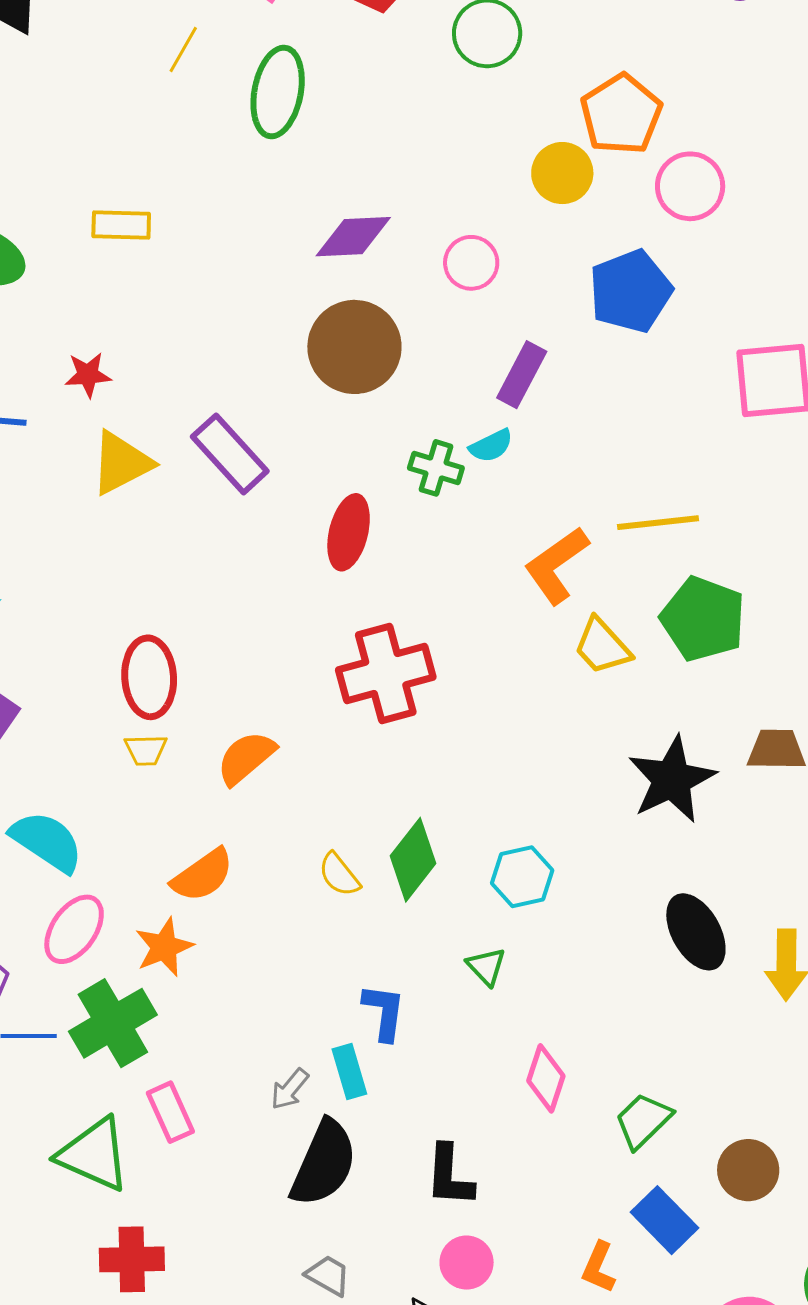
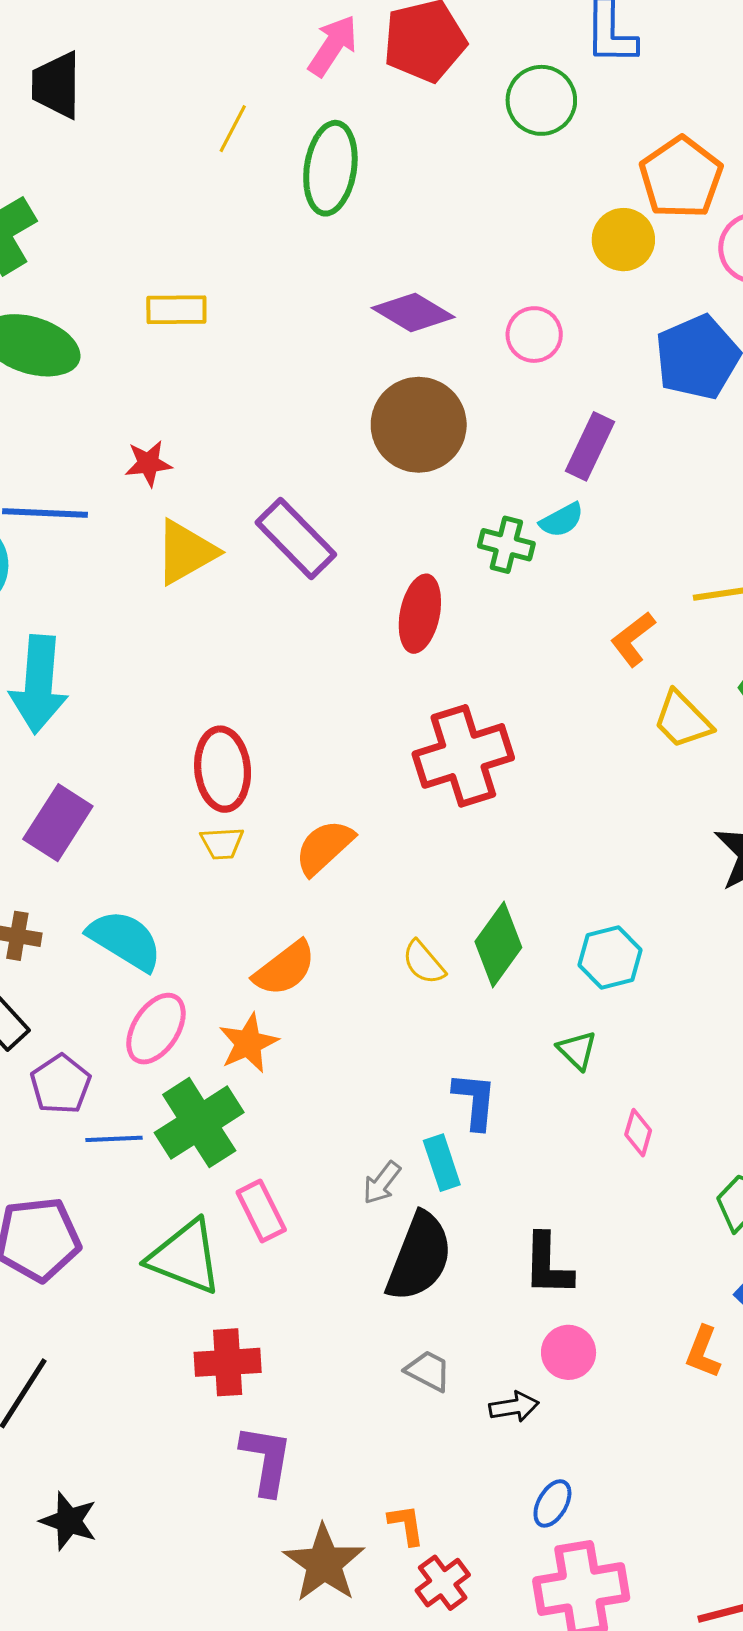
purple diamond: (353, 237) -> (413, 312), turned 36
orange L-shape: (556, 565) -> (633, 639), size x0.7
pink diamond: (546, 1078) -> (638, 1133), moved, size x0.7

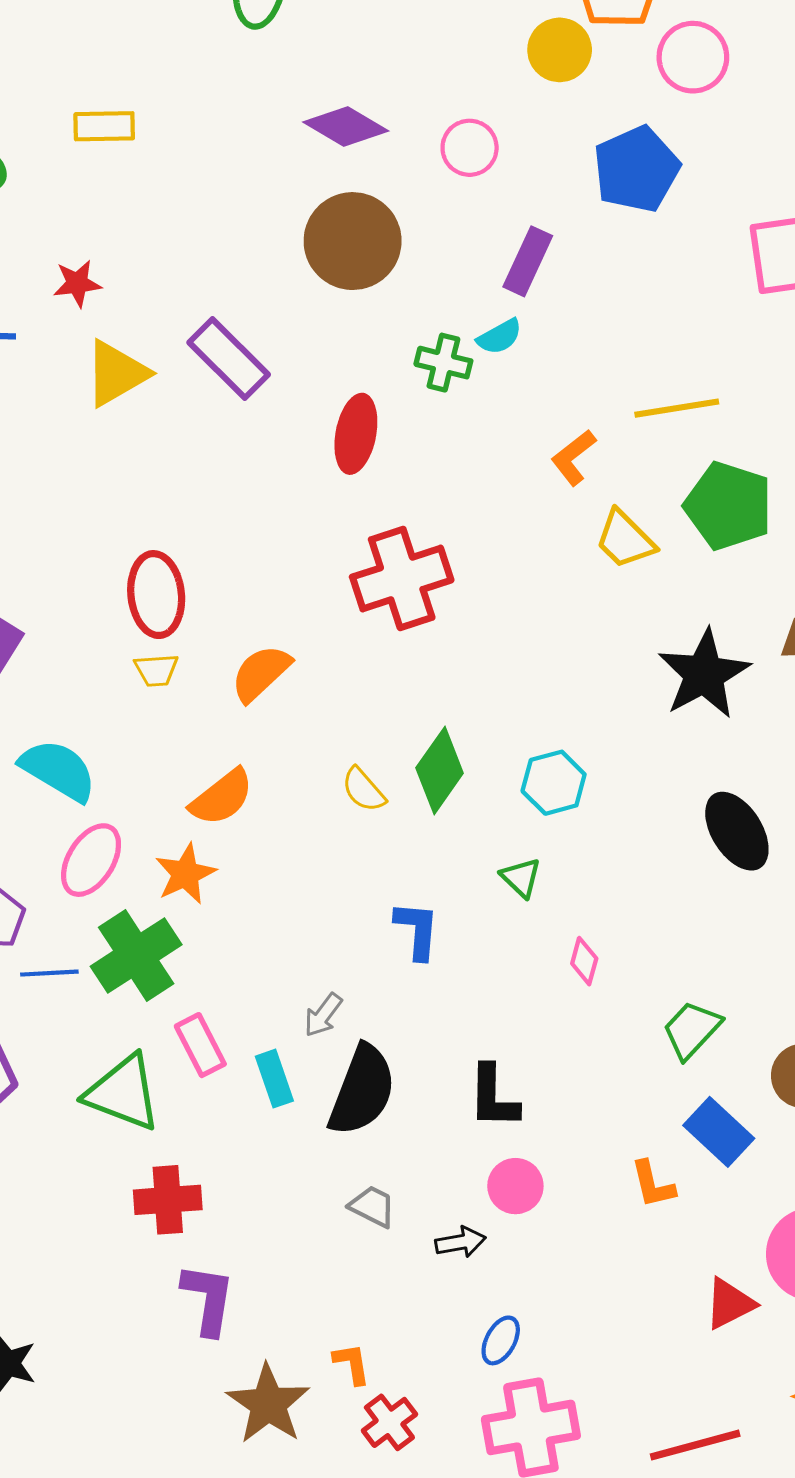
cyan rectangle: (442, 1163) -> (274, 1079), moved
orange L-shape: (703, 1352) -> (653, 1184), turned -34

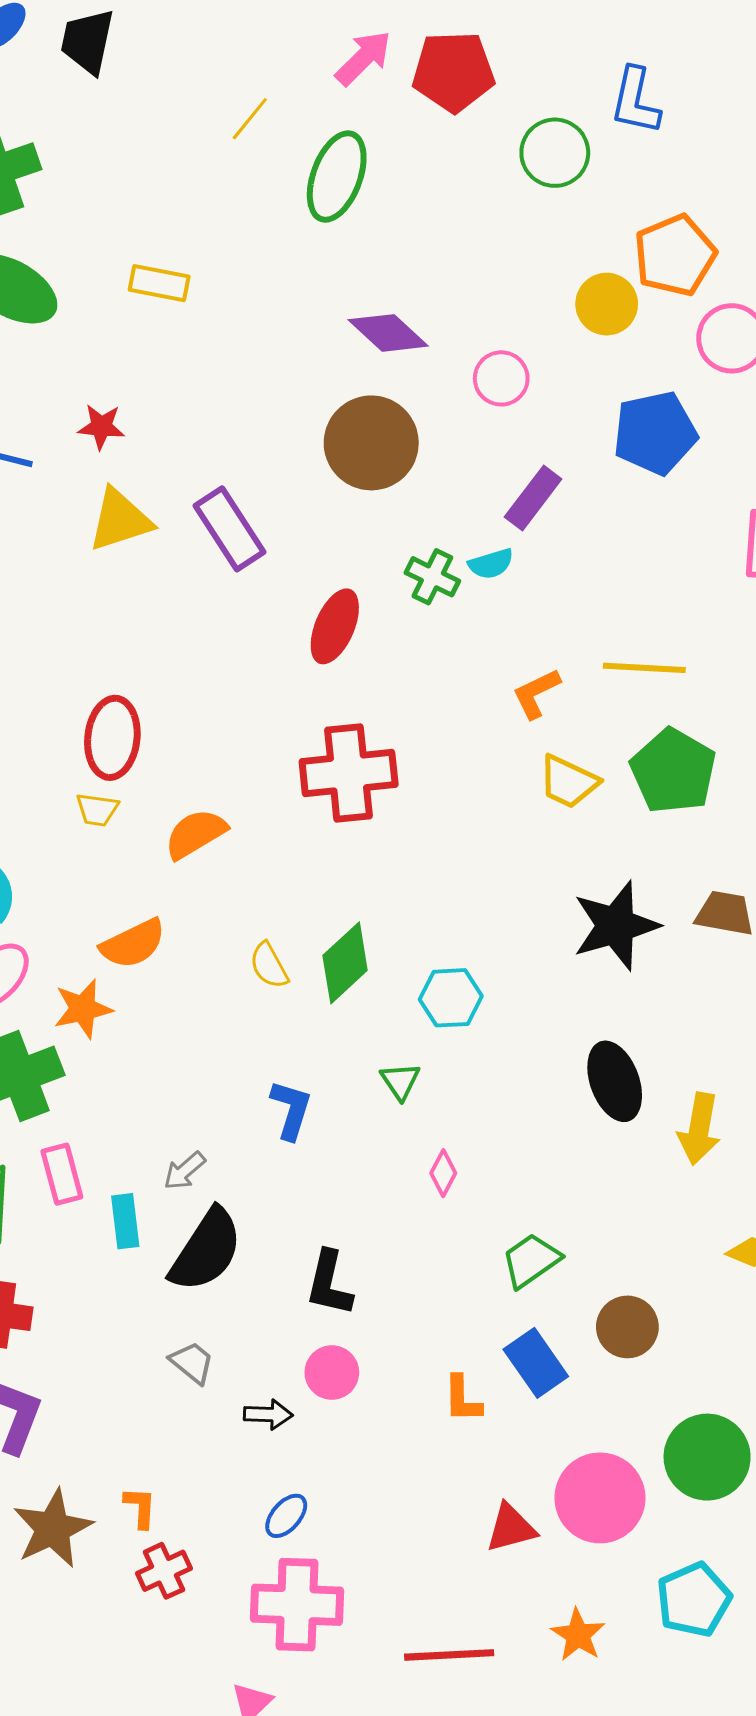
yellow trapezoid: (625, 539) -> (568, 782), turned -32

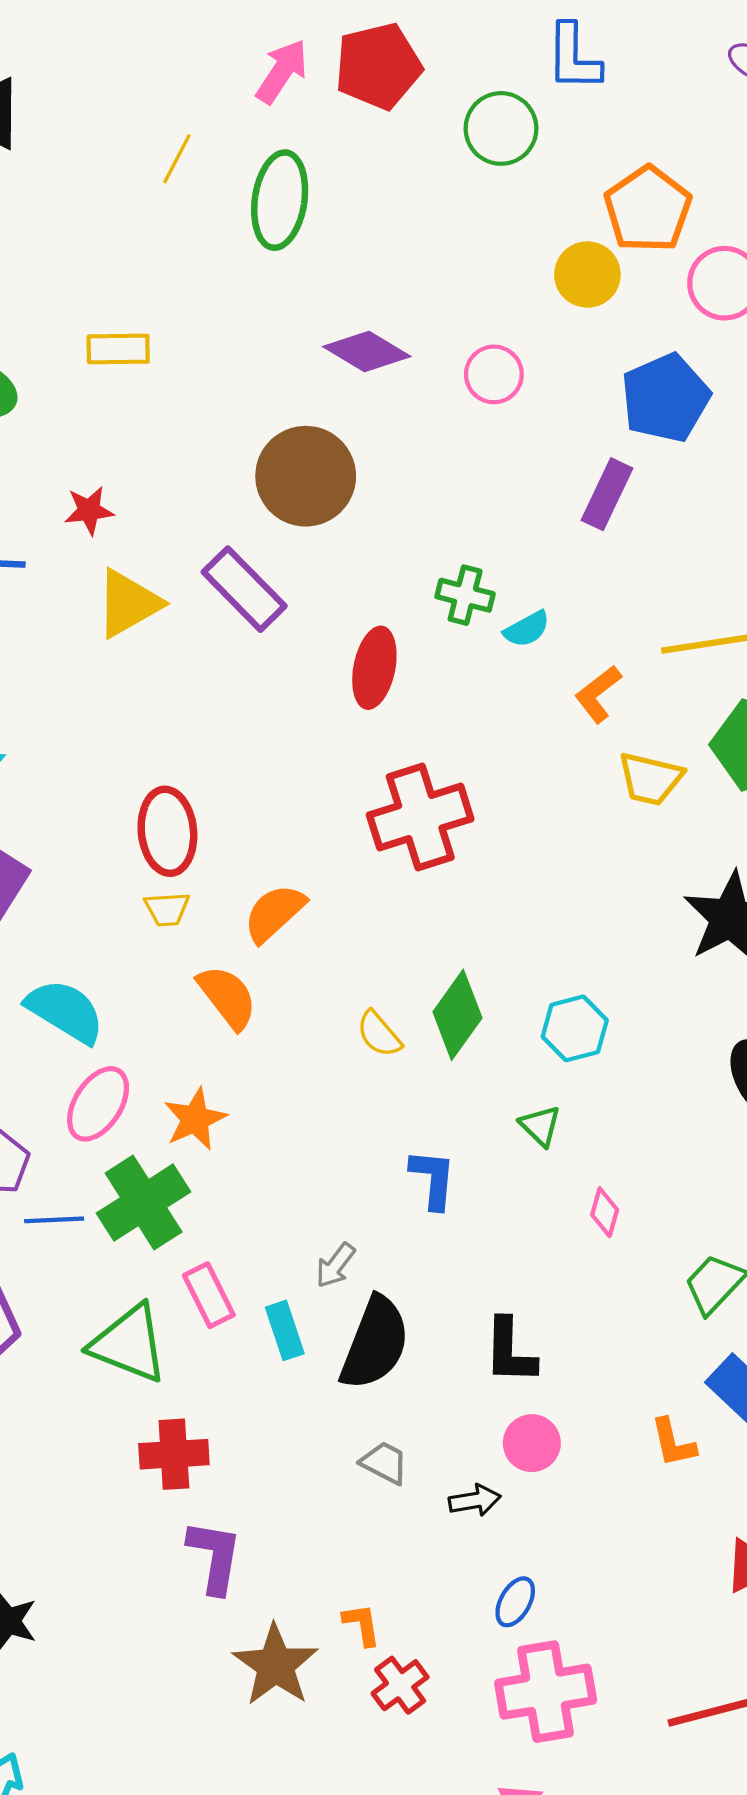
brown circle: (371, 443) -> (306, 476), moved
purple rectangle: (533, 498) -> (607, 494), moved
cyan semicircle: (491, 564) -> (527, 629), moved
orange semicircle: (133, 944) -> (227, 997), moved, turned -90

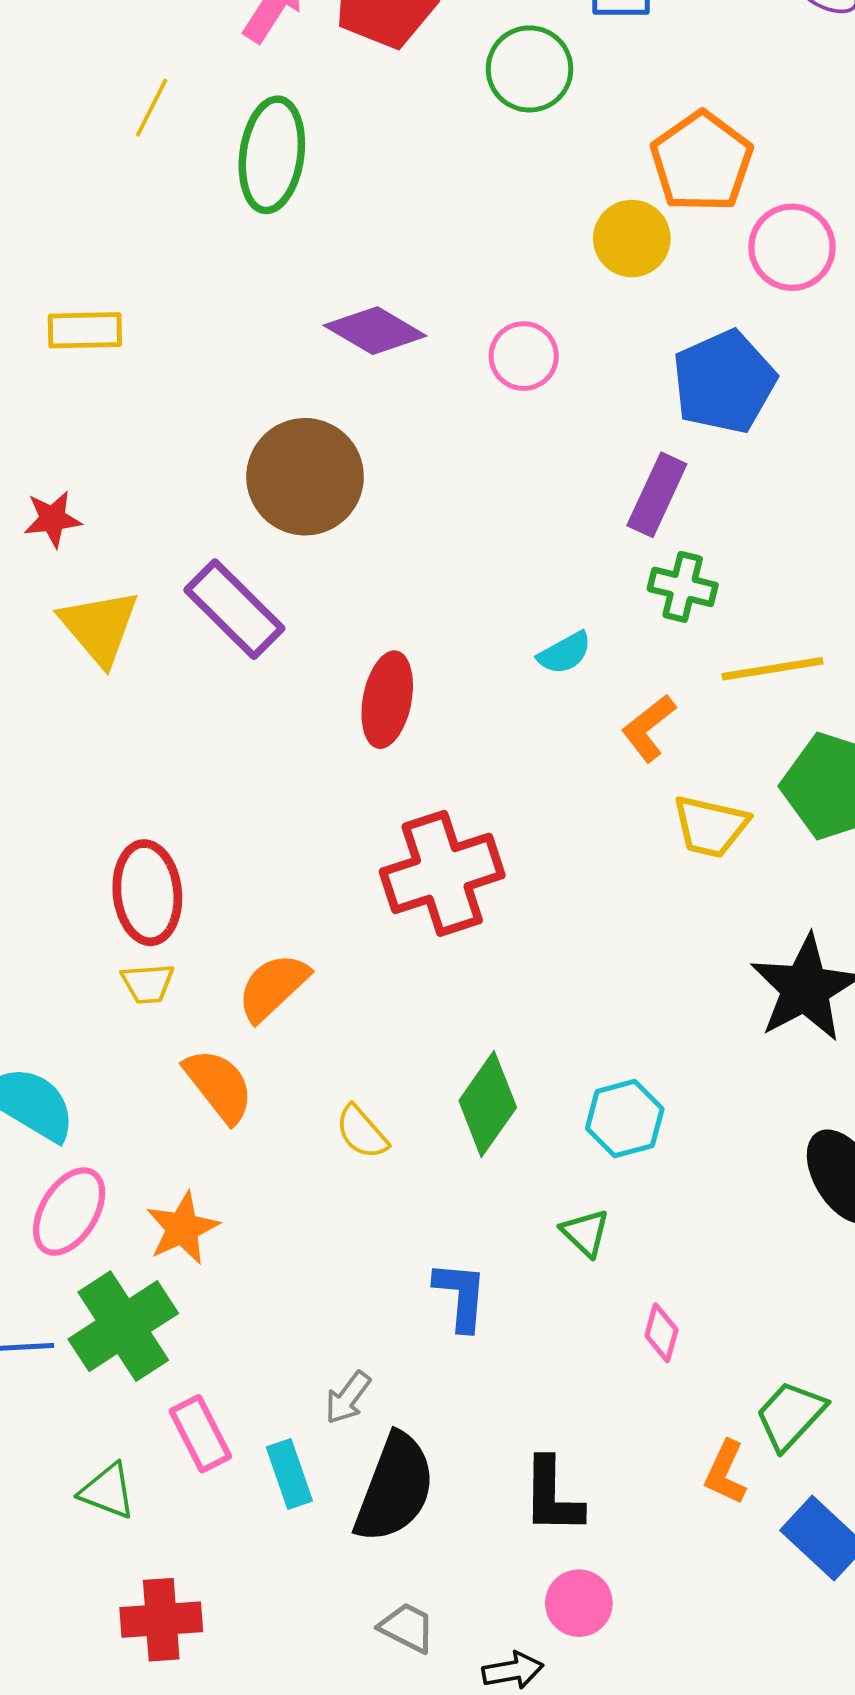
green cross: (465, 595) -> (683, 587), moved
yellow triangle: (128, 603) -> (99, 627), turned -40
yellow semicircle: (379, 1034) -> (362, 1132), moved
green triangle: (129, 1344) -> (108, 1491), size x0.6
orange L-shape: (673, 1443) -> (725, 1473), moved, turned 38

